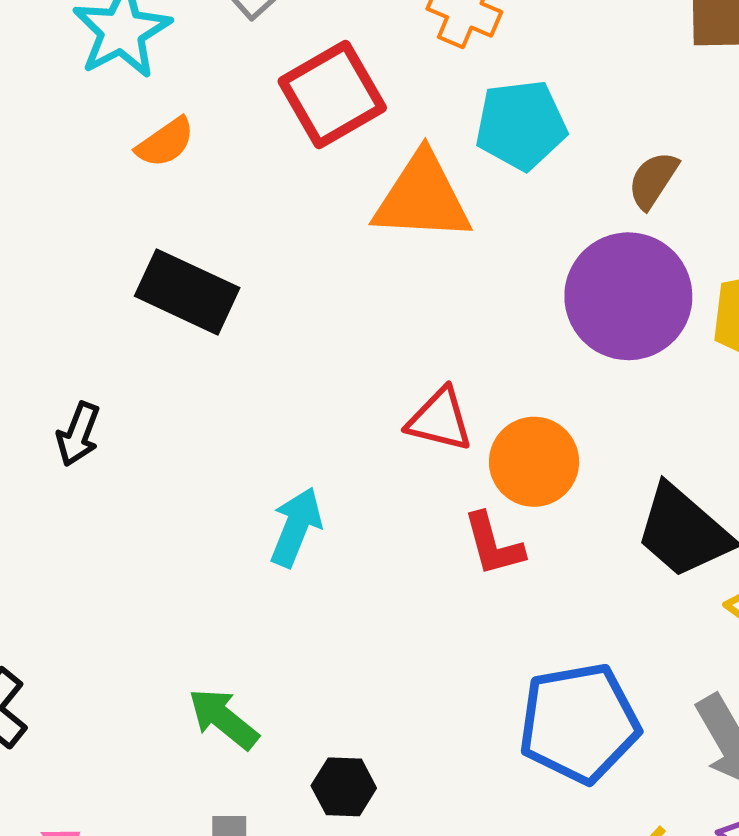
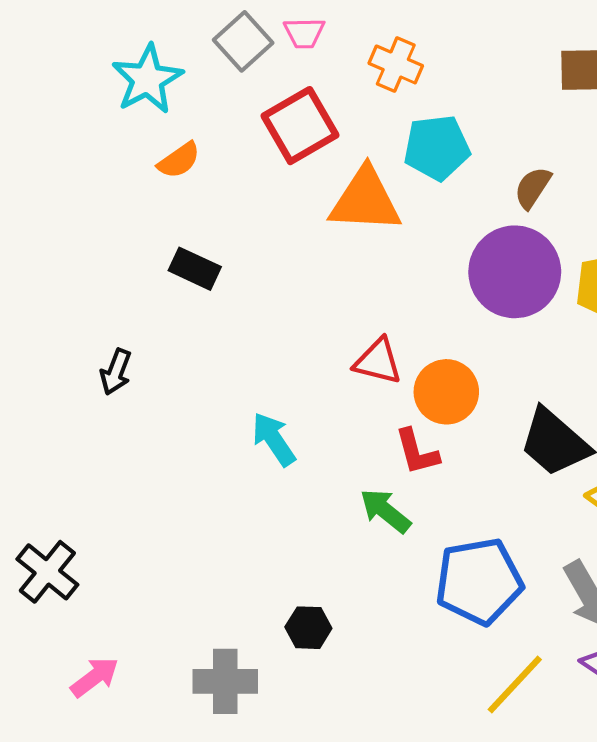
black rectangle: (187, 292) -> (195, 269), size x0.7
cyan arrow: (296, 527) -> (274, 439), turned -56
green arrow: (223, 719) -> (385, 511), moved

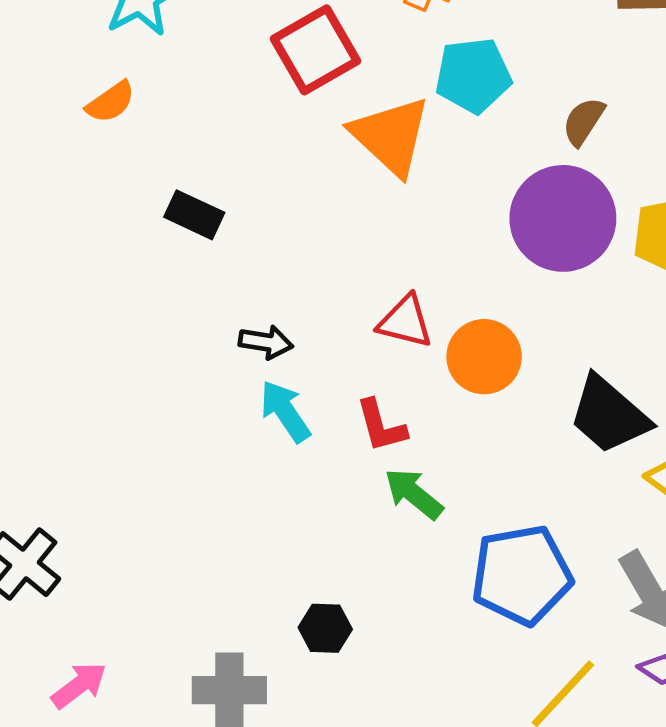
orange semicircle: (179, 160) -> (111, 102), moved
orange triangle: (365, 200) -> (391, 136), turned 40
black arrow: (116, 372) -> (266, 342), moved, turned -102
red L-shape: (417, 452) -> (381, 426), moved

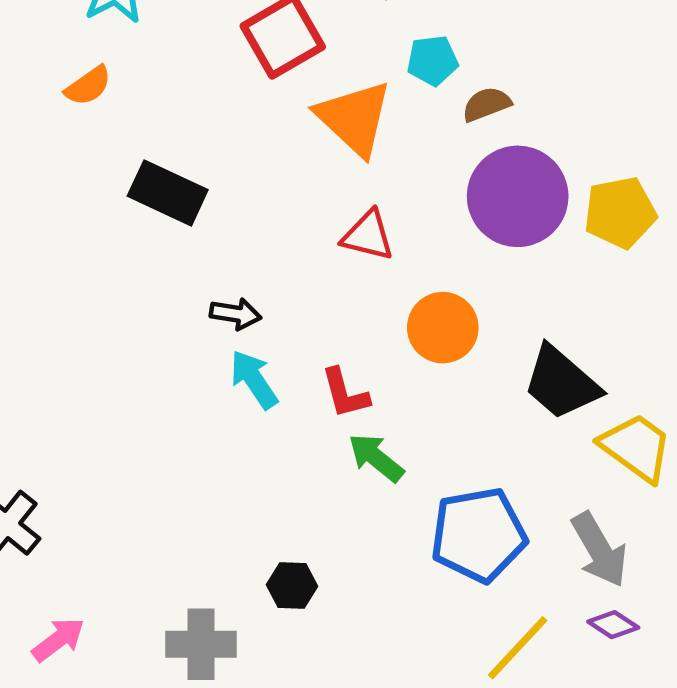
cyan pentagon: (473, 75) -> (432, 61), size x0.7
brown semicircle: (583, 121) -> (487, 104), moved, turned 36
black rectangle: (194, 215) -> (168, 193), size x1.4
red triangle: (405, 321) -> (368, 236), moved

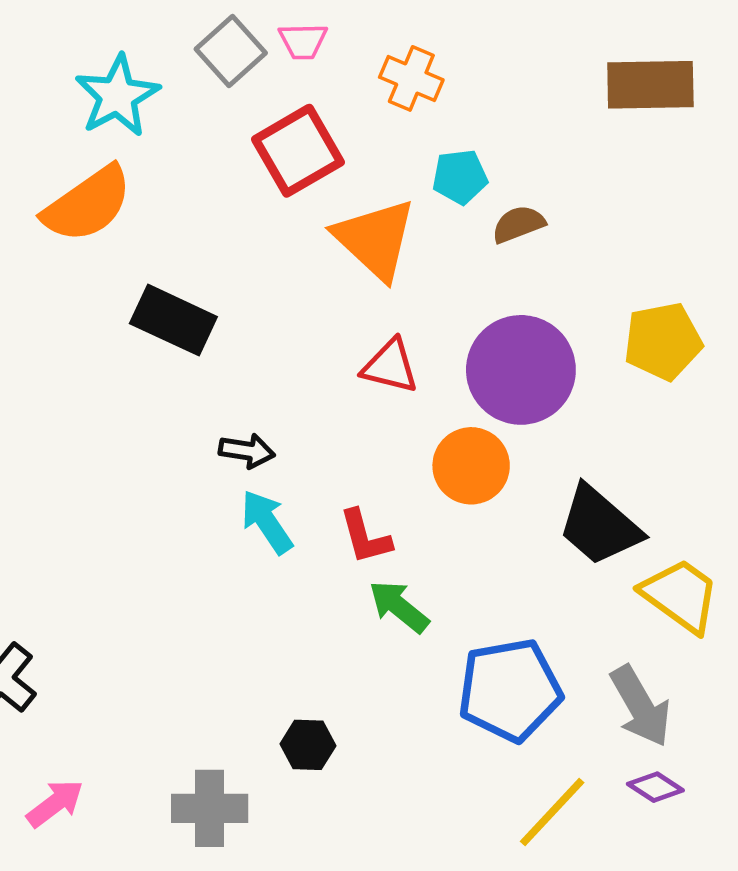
orange semicircle: (88, 86) -> (87, 204), size x1.8
purple circle: (518, 196) -> (521, 370), moved

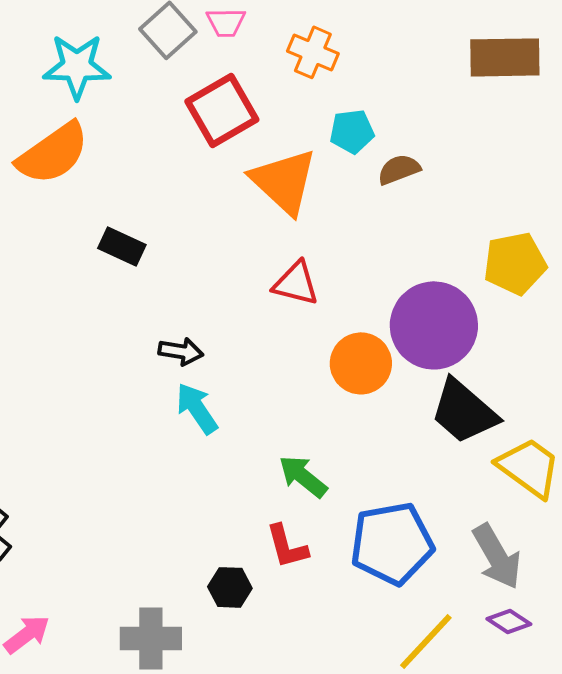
cyan star: (117, 96) -> (77, 66), turned 30
black rectangle: (173, 320) -> (122, 246), size x0.7
purple circle: (521, 370) -> (434, 325), moved
red L-shape: (365, 537) -> (287, 546), moved

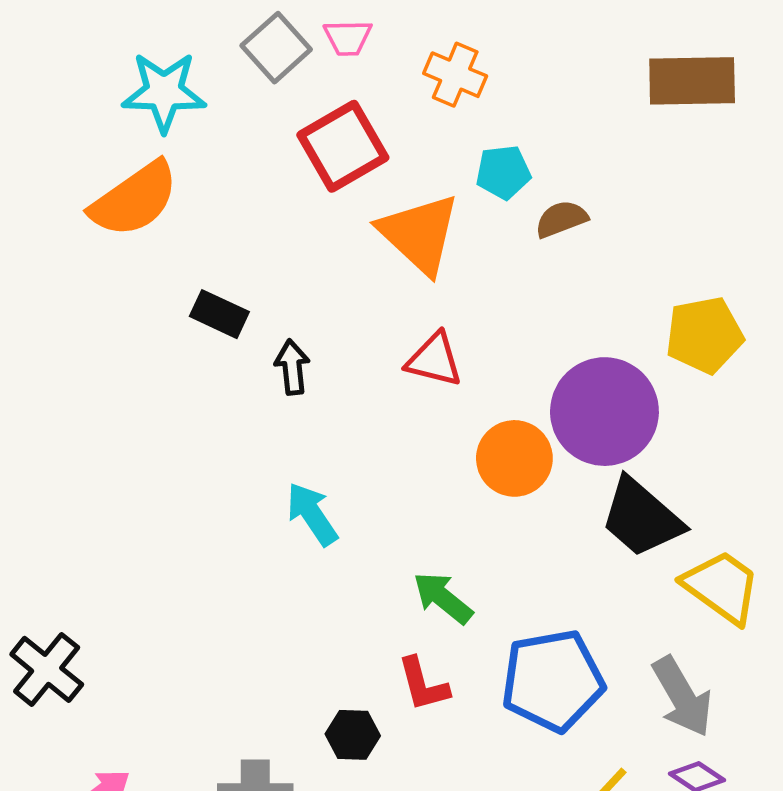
black arrow: (181, 351) -> (292, 367), moved, turned -105

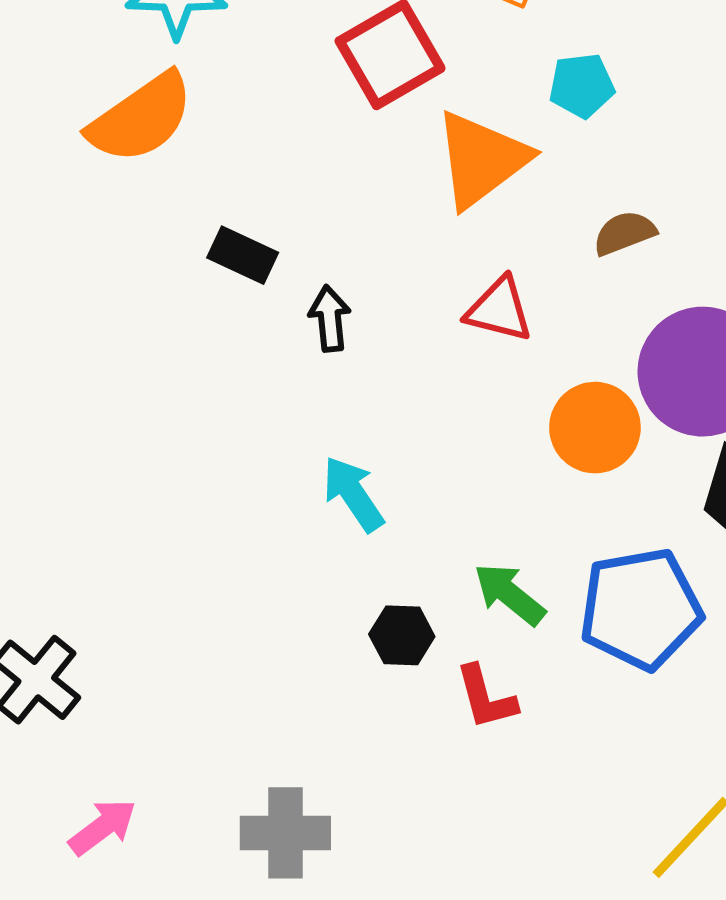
brown semicircle: (561, 219) -> (624, 233), moved
orange triangle: (419, 234) -> (481, 159), turned 40
blue pentagon: (553, 681) -> (641, 609), moved
black hexagon: (353, 735) -> (402, 635), moved

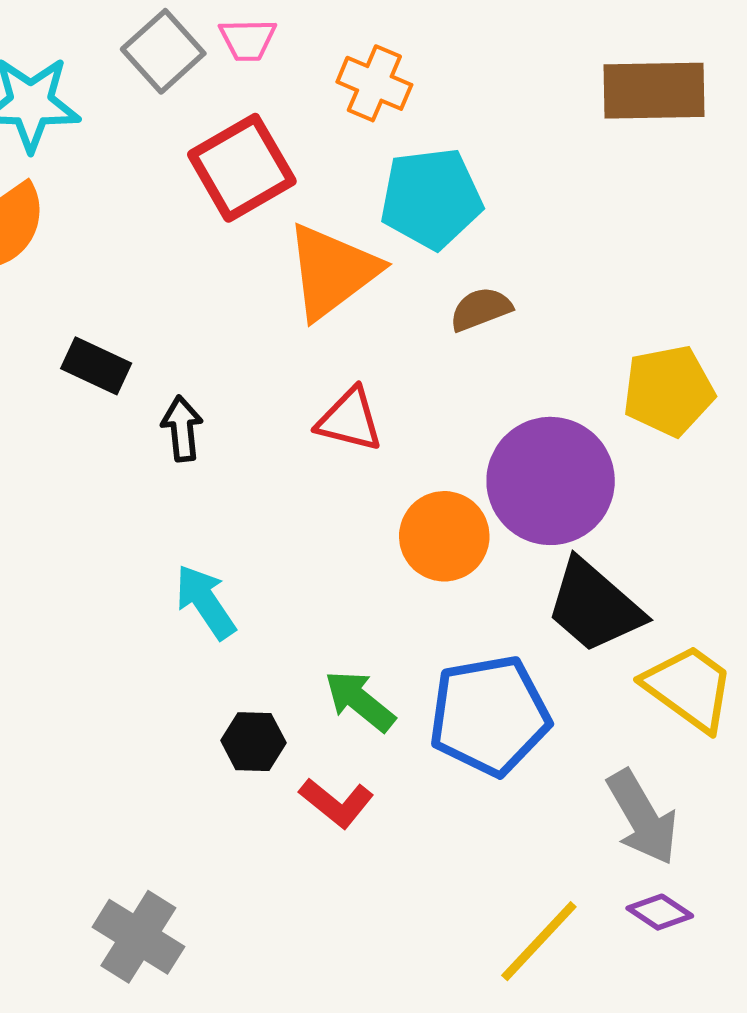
cyan pentagon: (582, 86) -> (431, 198), size x1.6
brown semicircle: (624, 233) -> (481, 309), moved
red L-shape: (486, 697) -> (336, 803), turned -36
gray cross: (285, 833) -> (138, 937), turned 32

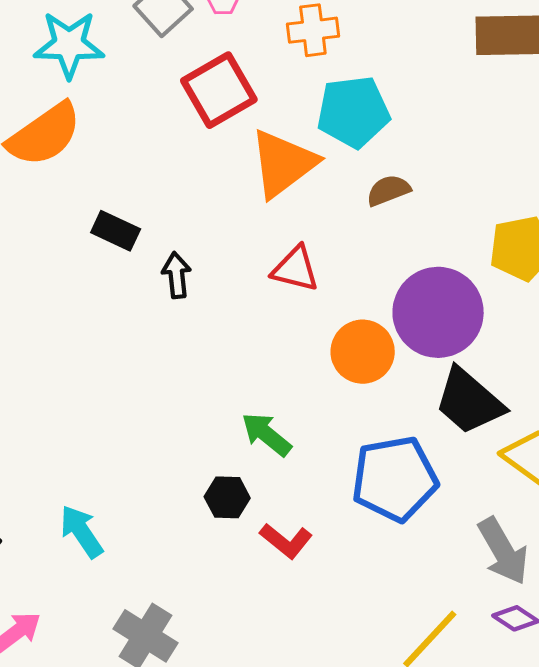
orange cross: (374, 83) -> (313, 30), turned -30
cyan arrow: (205, 602) -> (81, 531), moved
green arrow: (360, 701) -> (266, 434), moved

